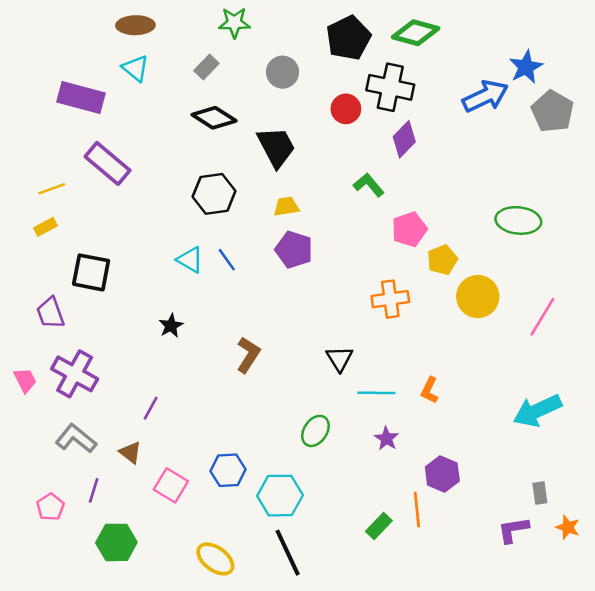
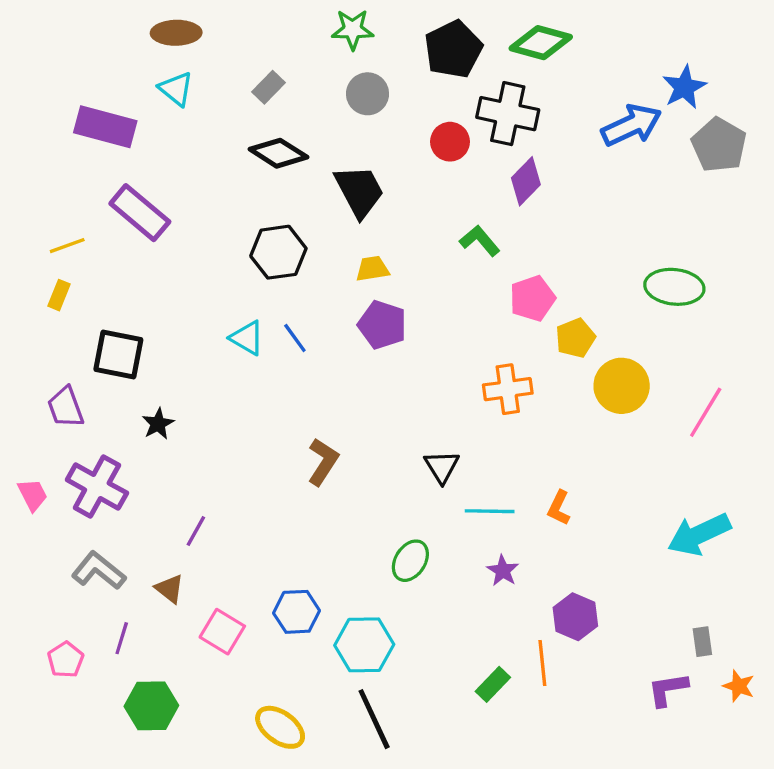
green star: (234, 23) -> (353, 29), moved
yellow rectangle: (45, 227) -> (59, 295), turned -40
black star: (171, 326) -> (158, 424), moved

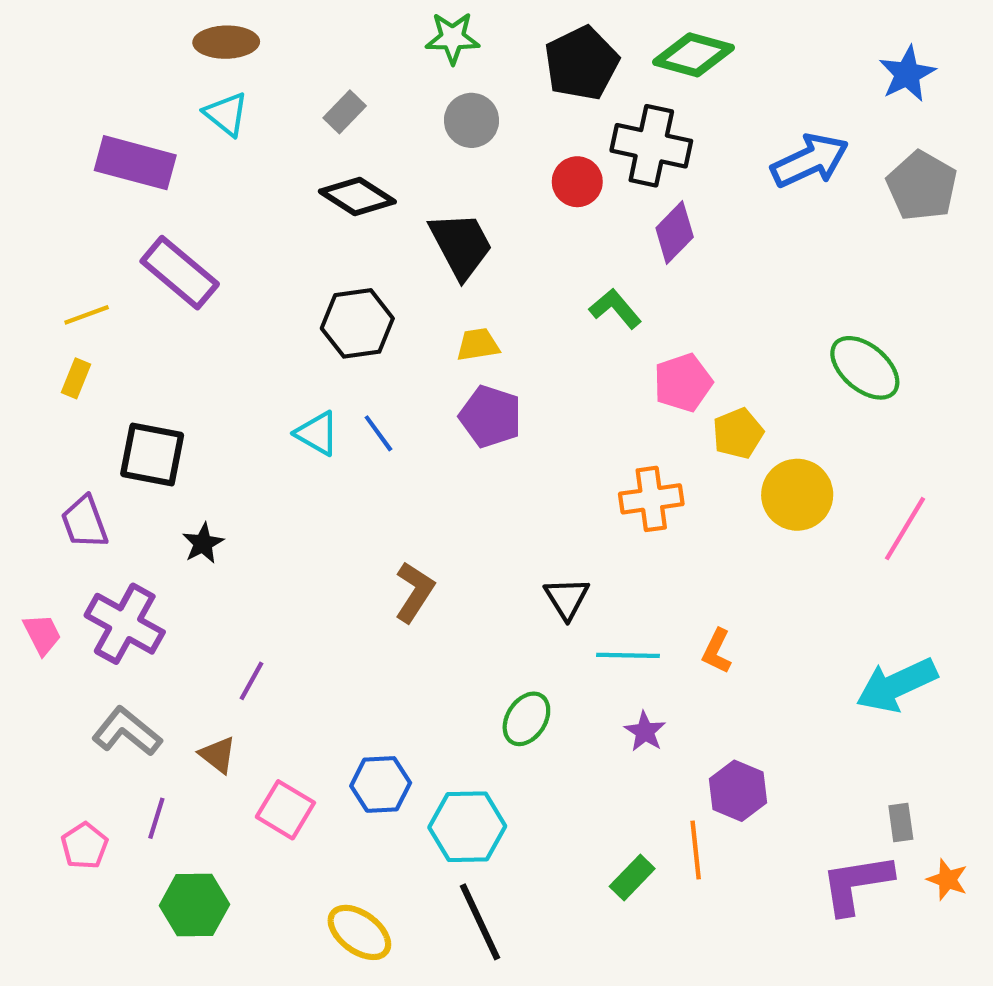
blue star: (684, 87) -> (907, 74), moved
green ellipse: (674, 287) -> (865, 368), turned 34
purple L-shape: (668, 689) -> (856, 884), size x1.4

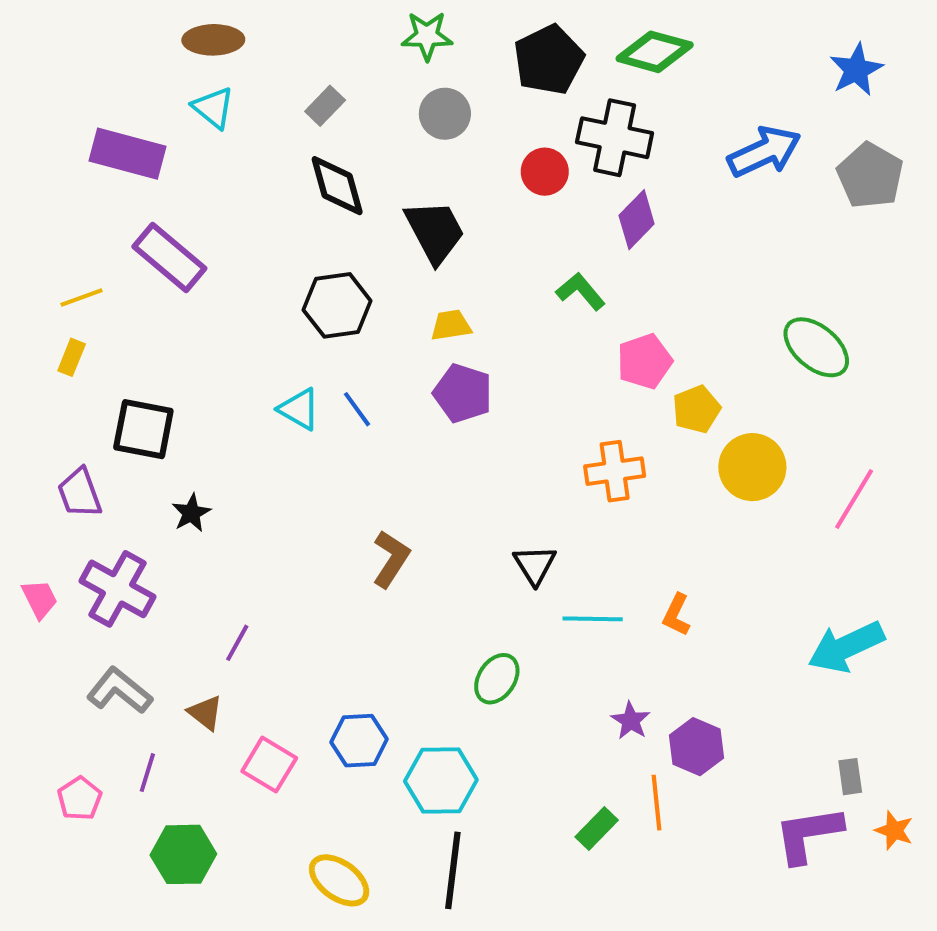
black diamond: (357, 197) -> (337, 186), turned 42
purple star: (645, 732) -> (631, 721), moved
black line: (480, 922) -> (453, 870), turned 32

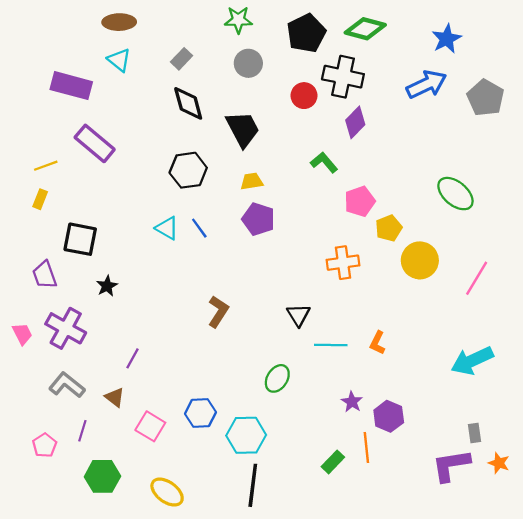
blue star: (856, 70) -> (447, 39), moved
yellow ellipse: (339, 880) -> (167, 492), moved

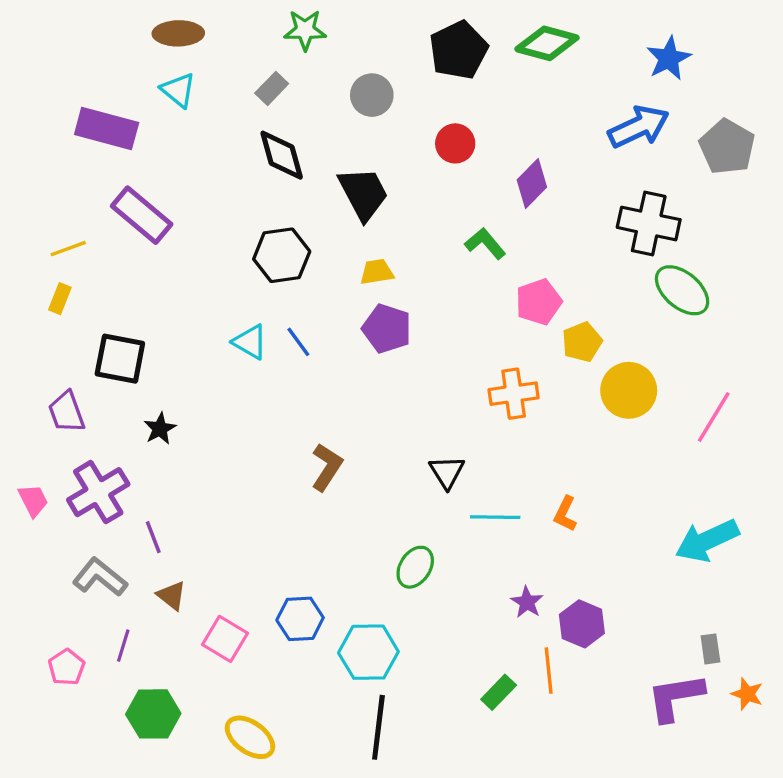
green star: (238, 20) -> (305, 30), moved
black cross: (343, 77) -> (649, 224), moved
purple cross: (66, 328) -> (98, 492), turned 30
purple line: (133, 358) -> (153, 537), moved, turned -50

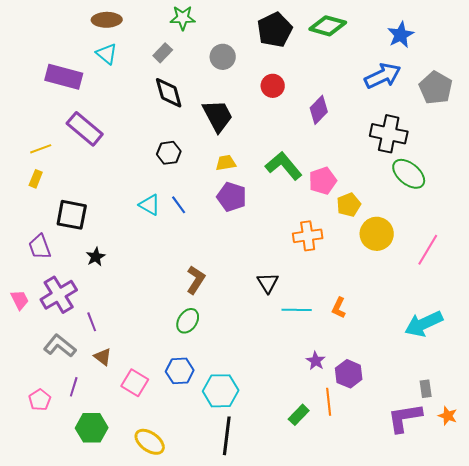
green L-shape: (485, 244) -> (284, 166), moved, size x1.5
black hexagon: (282, 255) -> (169, 153), size x0.7
green ellipse: (415, 567) -> (188, 321), moved

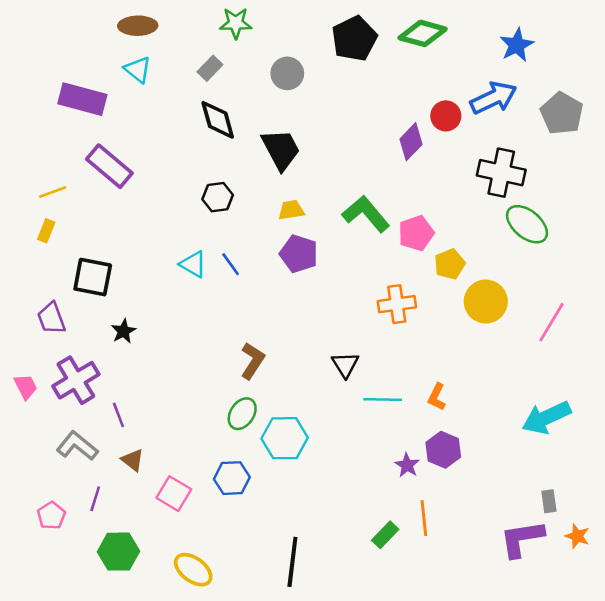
red circle: (273, 86) -> (446, 116), moved
purple hexagon: (349, 374) -> (443, 450), moved
cyan hexagon: (221, 391) -> (285, 438), moved

